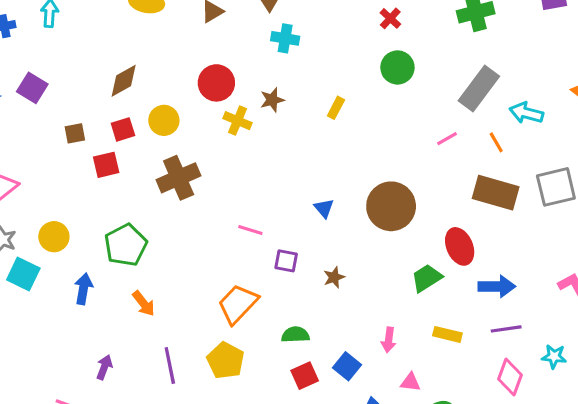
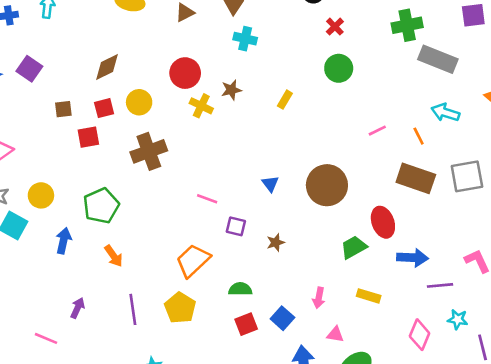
gray rectangle: (479, 89) -> (438, 59), moved, turned 72
purple line: (506, 329) -> (440, 285), moved

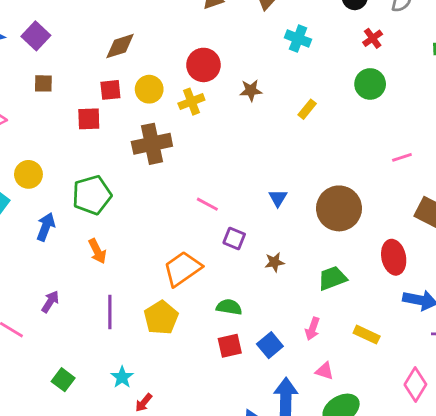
cyan cross: (245, 39) -> (298, 39), moved
yellow cross: (201, 106) -> (191, 102), moved, turned 35
brown square: (63, 109) -> (43, 83), moved
green trapezoid: (354, 247) -> (332, 278), moved

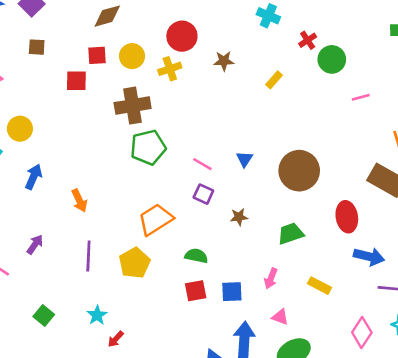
red cross: (373, 38) -> (308, 40), moved
pink line: (402, 157) -> (361, 97), moved
green pentagon: (92, 195) -> (148, 147), moved
pink line: (207, 204) -> (202, 164), moved
blue square: (270, 345) -> (232, 292), turned 35

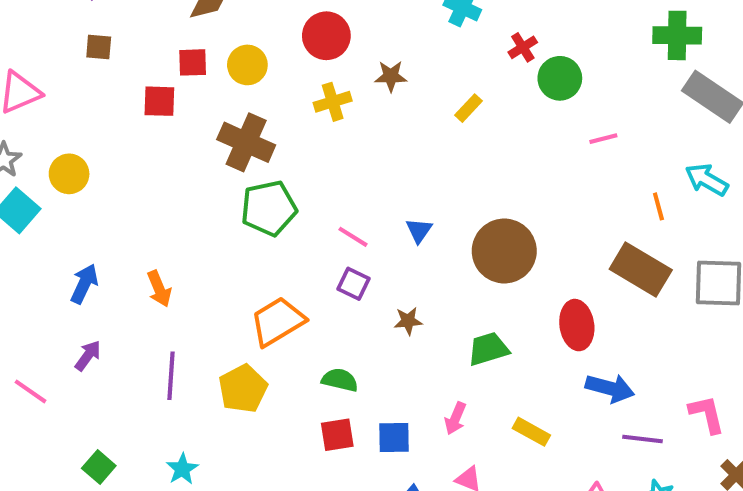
yellow cross: (170, 69) -> (333, 102), moved
brown cross: (133, 106) -> (246, 142), turned 32
blue arrow: (34, 177) -> (84, 284), moved

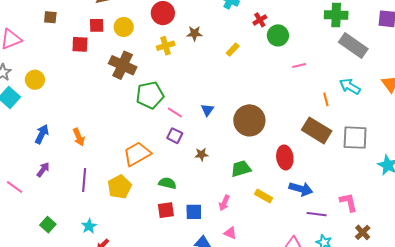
green pentagon: (269, 208) -> (150, 95), moved
yellow rectangle: (531, 432) -> (264, 196), moved

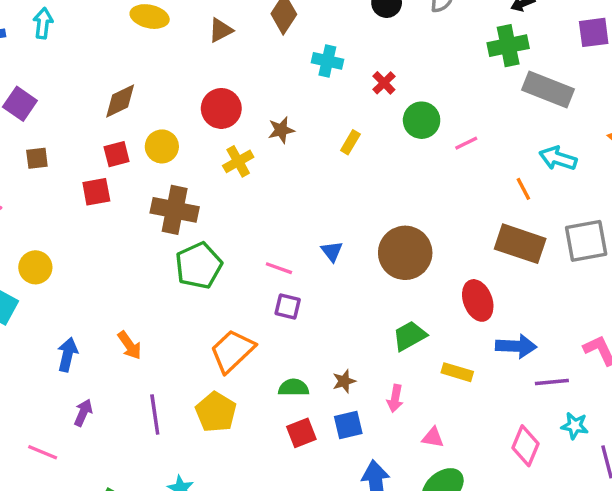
green circle: (278, 35) -> (422, 120), moved
green pentagon: (150, 95) -> (199, 266), moved
brown star: (202, 154) -> (344, 381), moved
pink triangle: (230, 233) -> (433, 437), moved

